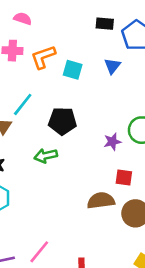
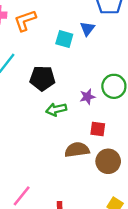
cyan square: (73, 70) -> (64, 39), moved
green arrow: (46, 156) -> (56, 109), moved

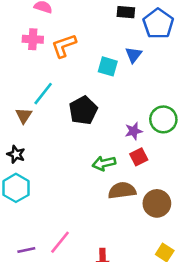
black pentagon: (42, 78) -> (83, 110), turned -30
green arrow: (56, 109) -> (104, 163), moved
red square: (98, 129) -> (139, 157), moved, turned -35

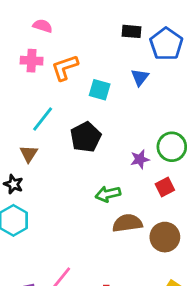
cyan square: (108, 66) -> (100, 90), moved
brown triangle: (24, 116) -> (29, 154), moved
red square: (139, 157) -> (165, 187), moved

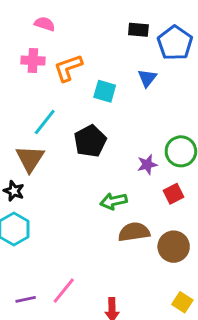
brown triangle: (29, 154) -> (30, 159), size x1.5

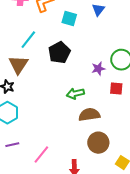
red square: (174, 194) -> (116, 89), turned 32
brown circle: (174, 247) -> (98, 143), moved
purple line: (26, 299) -> (12, 145), moved

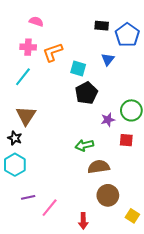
cyan line: (28, 40) -> (23, 77), moved
black pentagon: (59, 53) -> (86, 93), moved
purple line: (12, 145) -> (28, 197), moved

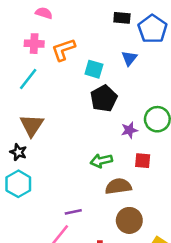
red square: (126, 140) -> (143, 161), moved
purple line: (28, 197) -> (73, 212), moved

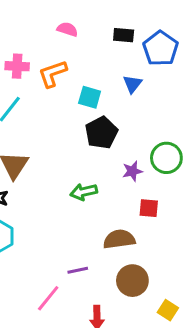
pink semicircle: (44, 13) -> (67, 29), moved
green arrow: (101, 161) -> (84, 192), moved
purple line: (73, 212) -> (78, 270), moved

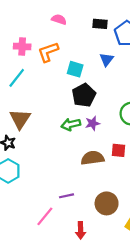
purple star: (132, 171) -> (92, 123), moved
green arrow: (84, 192) -> (71, 124), moved
brown semicircle: (119, 239) -> (92, 158), moved

